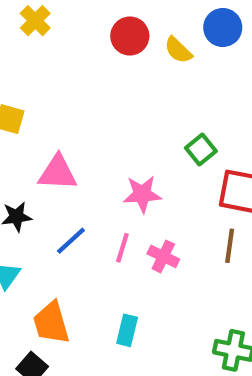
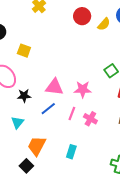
yellow semicircle: (178, 50) -> (104, 24), turned -96
pink triangle: (58, 173) -> (54, 87), moved
orange trapezoid: (51, 323) -> (37, 146), turned 40

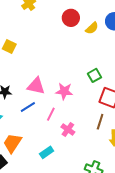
pink cross: (90, 119) -> (68, 129), moved
cyan rectangle: (71, 152) -> (47, 152), turned 32

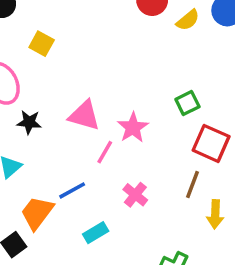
pink star: (64, 91) -> (133, 128), turned 30
blue line: (28, 107) -> (72, 190), moved
pink line: (51, 114) -> (105, 152), moved

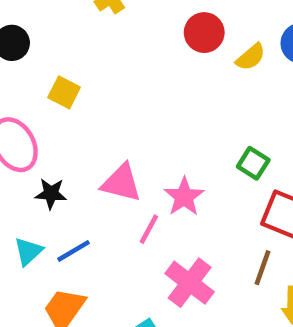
green square: (187, 103) -> (253, 163), turned -30
blue line: (72, 190) -> (73, 251), moved
pink cross: (135, 195) -> (190, 283), size x1.5

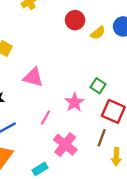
pink triangle: (121, 183) -> (33, 77), moved
pink star: (184, 197) -> (74, 102), moved

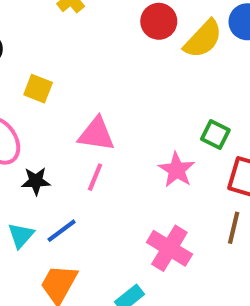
yellow semicircle: (98, 33) -> (203, 39), size x1.5
pink line: (45, 117) -> (95, 177), moved

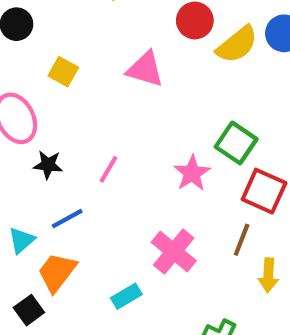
pink triangle: (96, 134) -> (145, 69), moved
green square: (215, 135) -> (236, 143), size x1.4
cyan triangle: (21, 235) -> (22, 240), moved

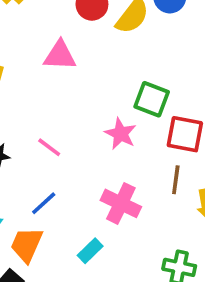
pink line: (108, 169) -> (49, 147), turned -70
blue line: (67, 219) -> (44, 203), moved

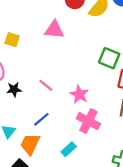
pink star: (121, 134) -> (79, 94), moved

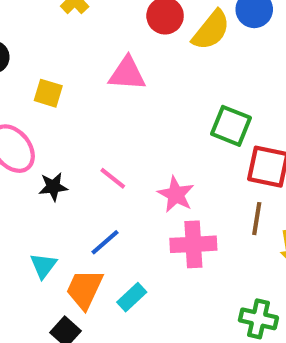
pink cross: (88, 121) -> (193, 244), turned -30
cyan rectangle: (69, 149) -> (132, 297), moved

